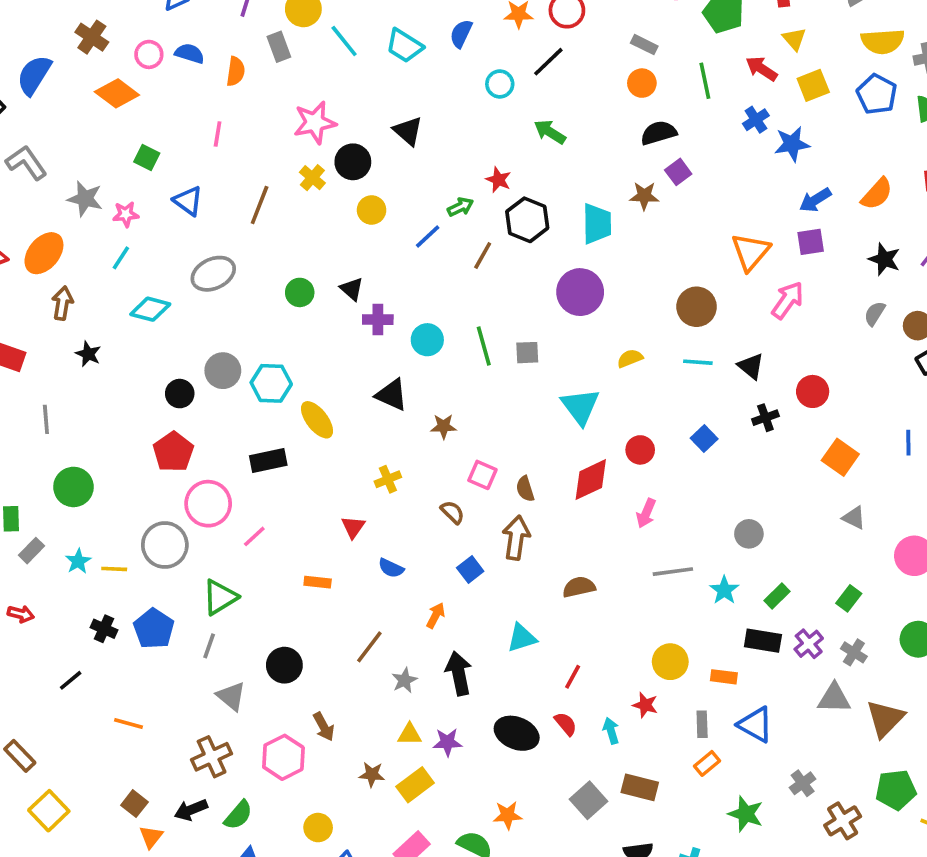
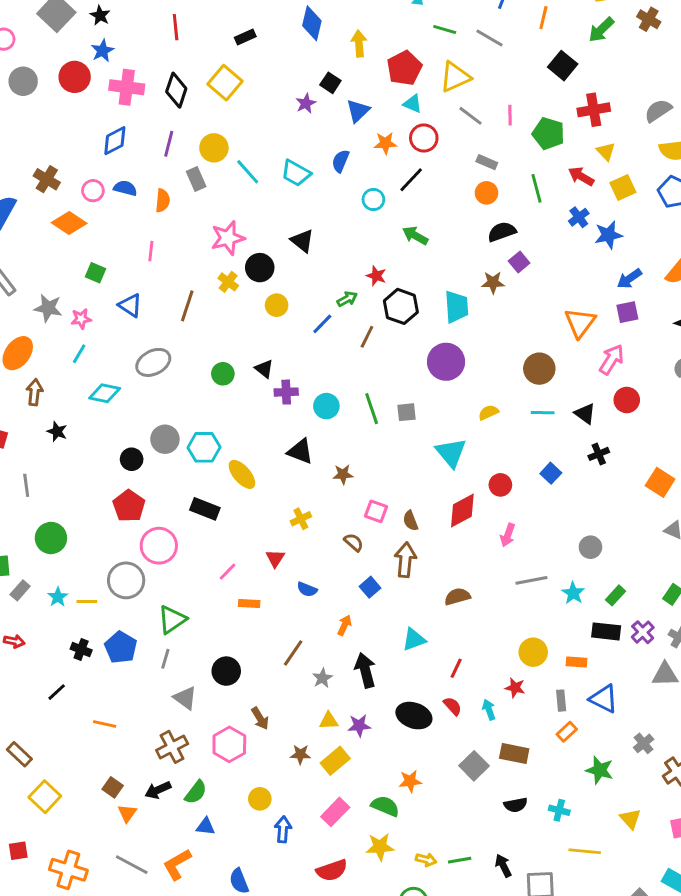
red circle: (813, 391) -> (627, 400), moved
black rectangle: (268, 461) -> (205, 509), turned 36
pink line: (254, 536) -> (228, 572), moved

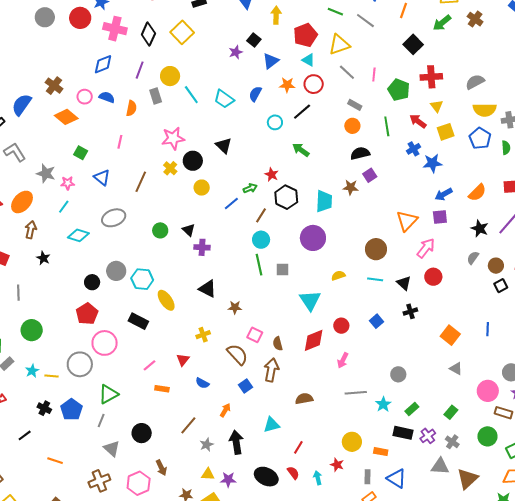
cyan circle: (326, 406) -> (261, 240), moved
brown semicircle: (354, 542) -> (237, 354), size x1.6

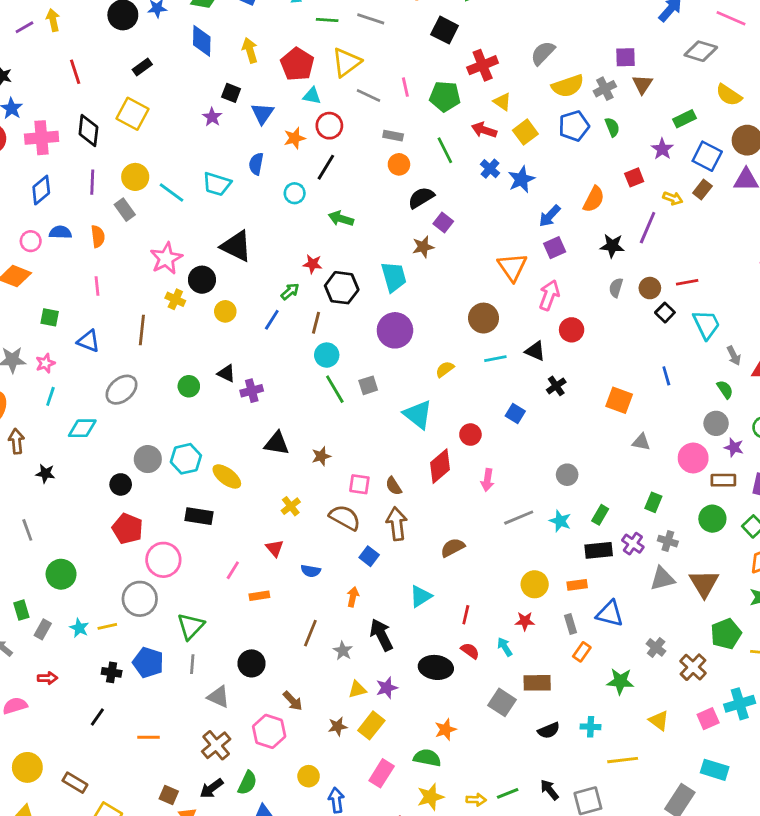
blue pentagon: (480, 138) -> (574, 126), turned -30
black triangle: (224, 145) -> (236, 246), size x1.4

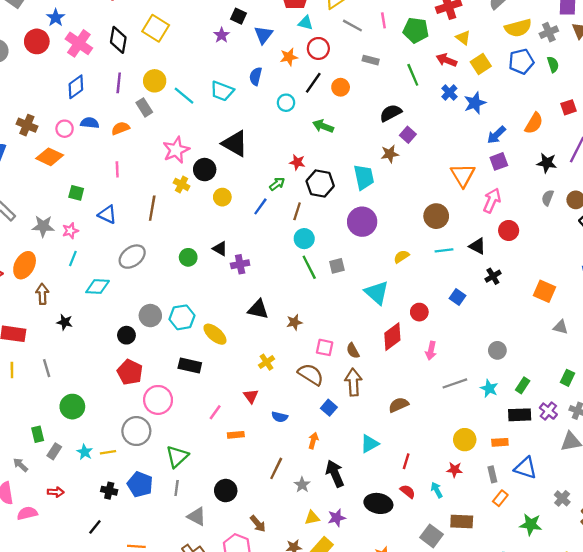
pink cross: (42, 138) -> (79, 43), turned 36
orange circle: (399, 164) -> (341, 87), moved
orange semicircle: (98, 236) -> (120, 128), turned -108

